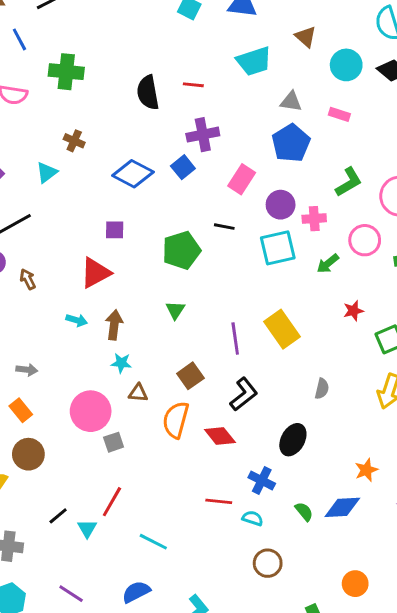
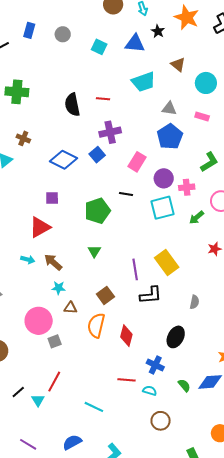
brown arrow: (114, 325) -> (53, 262), turned -54
black L-shape: (244, 394) -> (151, 295), moved, turned 35
red diamond: (220, 436) -> (126, 336), turned 55
cyan line: (153, 542) -> (94, 407), moved

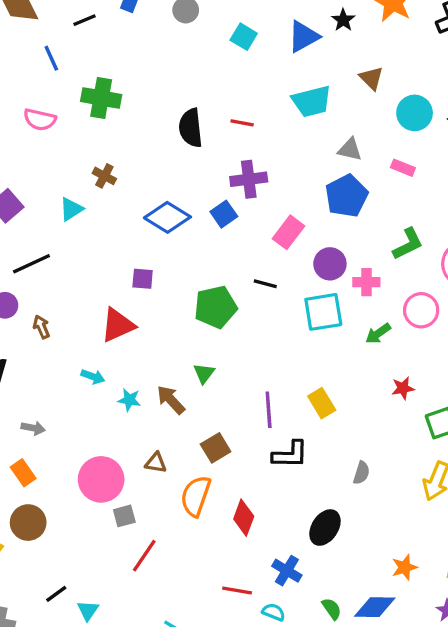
blue triangle: (135, 44) -> (303, 37), turned -40
brown arrow: (53, 262) -> (171, 400), moved
yellow rectangle: (167, 262) -> (322, 403), size x0.7
cyan star: (59, 288) -> (129, 400), moved
red line: (54, 382) -> (144, 556), moved

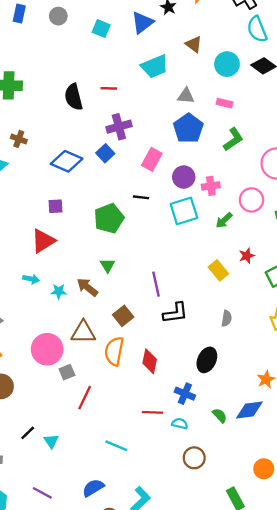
green L-shape: (408, 244) -> (233, 139), moved
yellow rectangle: (322, 403) -> (218, 270), moved
brown triangle: (156, 463) -> (83, 332), size x1.6

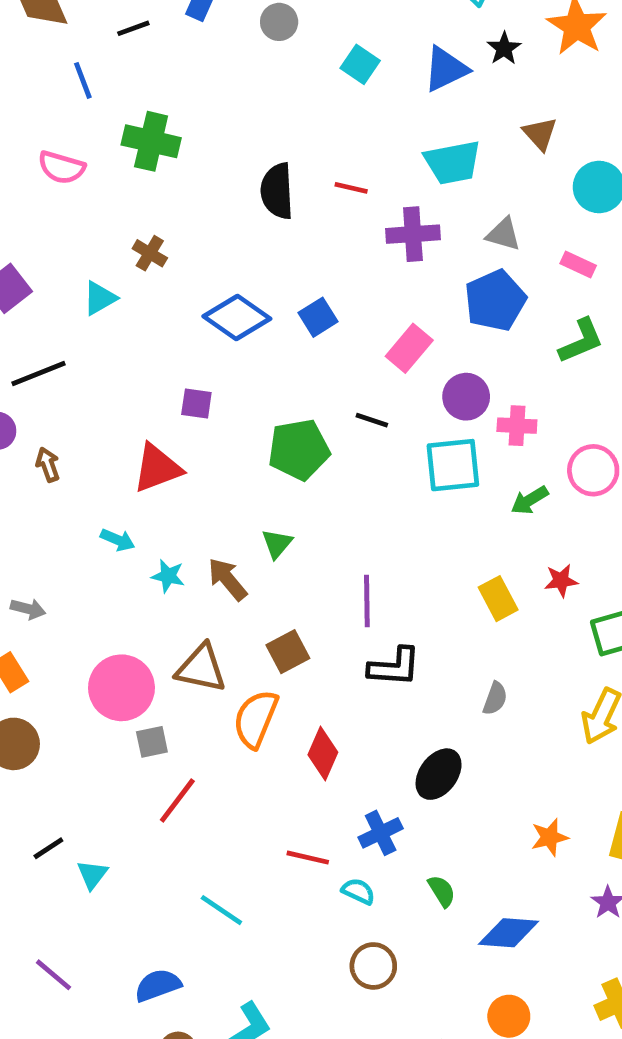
purple cross: (119, 127) -> (413, 234), moved
blue cross: (185, 394) -> (381, 833), turned 30
blue diamond: (249, 410) -> (509, 933), moved

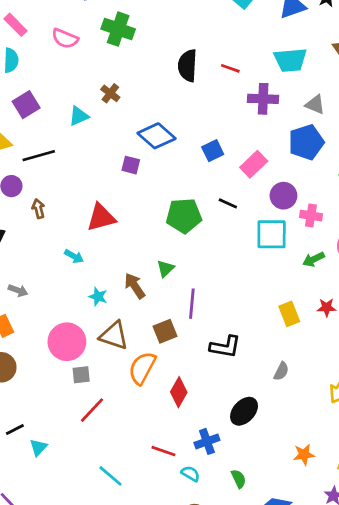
blue square: (318, 317) -> (213, 151), moved
purple square: (196, 404) -> (131, 165), moved
cyan star: (168, 576) -> (98, 297), moved
purple line: (367, 601) -> (192, 304), moved

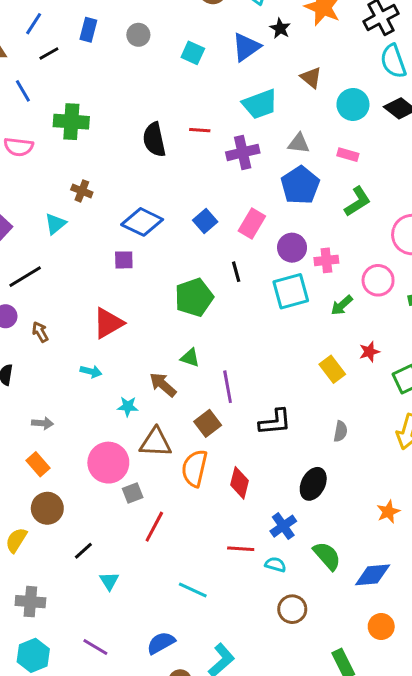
black line: (228, 203) -> (236, 272), turned 66
green triangle: (165, 269) -> (190, 358), turned -42
black line: (15, 430) -> (83, 551), moved
green semicircle: (239, 479) -> (327, 556), size x1.5

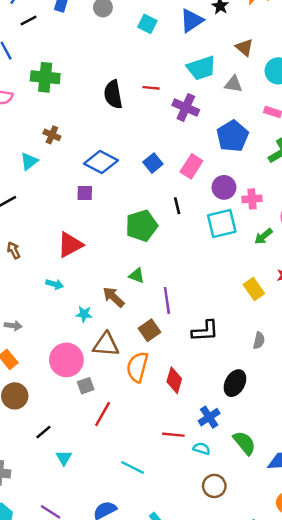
gray triangle: (299, 143) -> (233, 84), moved
purple cross: (243, 152) -> (186, 107), turned 35

